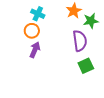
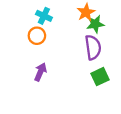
green star: (91, 21) -> (95, 24), moved
purple arrow: (35, 50) -> (40, 72), moved

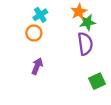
cyan cross: (44, 16) -> (40, 15), turned 32
green square: (100, 77) -> (97, 81), moved

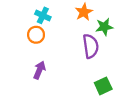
cyan cross: (40, 15) -> (43, 15), turned -32
green star: (87, 22) -> (104, 27), moved

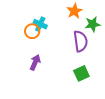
cyan cross: (43, 15) -> (40, 24), moved
green square: (103, 86) -> (81, 73), moved

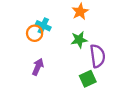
green star: (93, 24) -> (79, 40), moved
purple semicircle: (80, 41) -> (98, 56), moved

